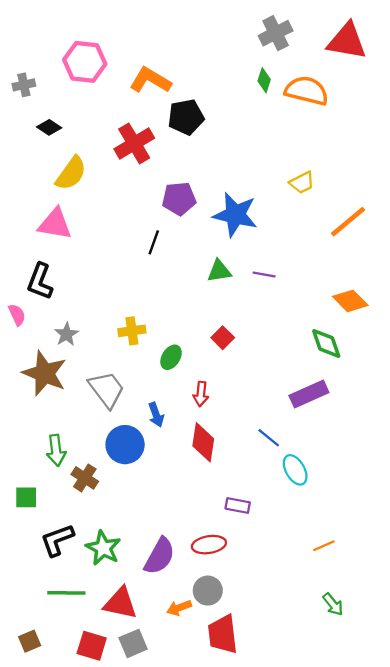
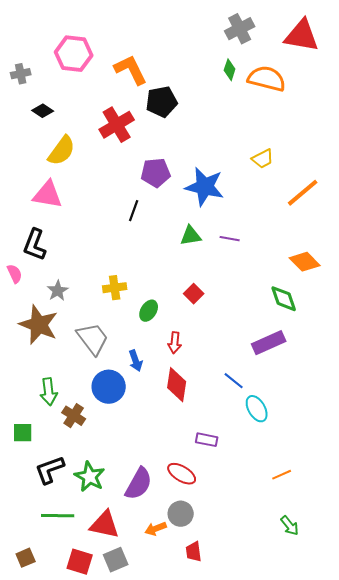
orange L-shape: (150, 80) -> (131, 70), turned 33
red ellipse: (209, 545) -> (182, 474), turned 40
red trapezoid: (223, 634) -> (194, 552), size x0.6

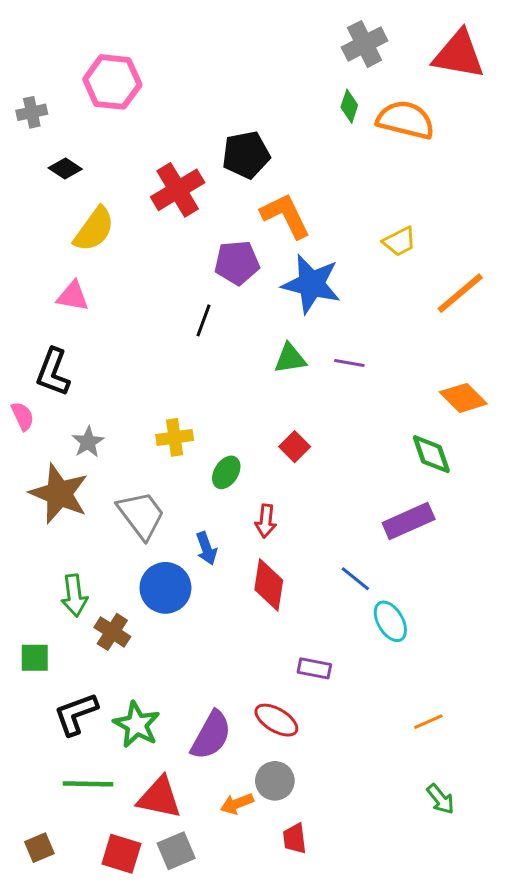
orange L-shape: (131, 70) -> (286, 216), moved
pink triangle: (48, 195) -> (73, 296), size x0.7

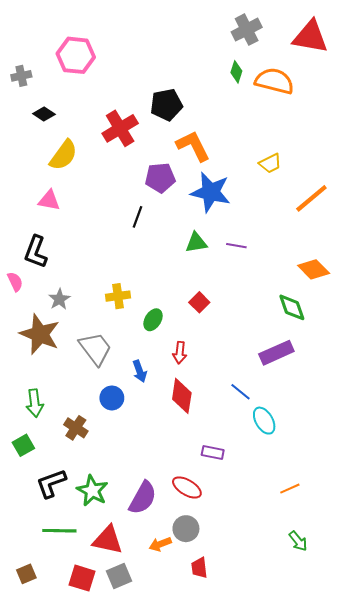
blue circle: (165, 588) -> (112, 398), size x0.7
green arrow: (74, 595) -> (35, 403), moved
green square: (35, 658) -> (23, 445), turned -30

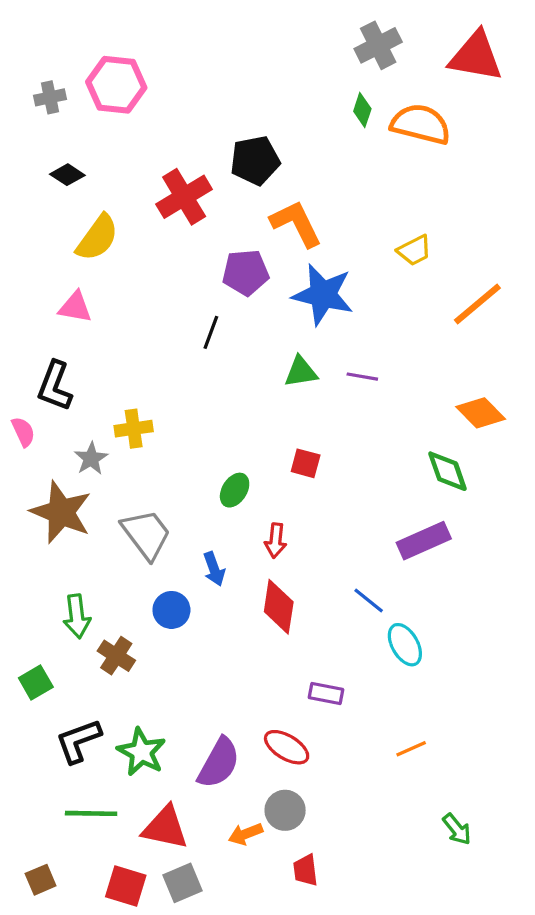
gray cross: (21, 76) -> (50, 97), moved
yellow cross: (118, 296) -> (134, 429), moved
red square: (199, 302) -> (306, 463), turned -30
green arrow: (35, 403) -> (77, 616), moved
orange line: (290, 489) -> (411, 749), moved

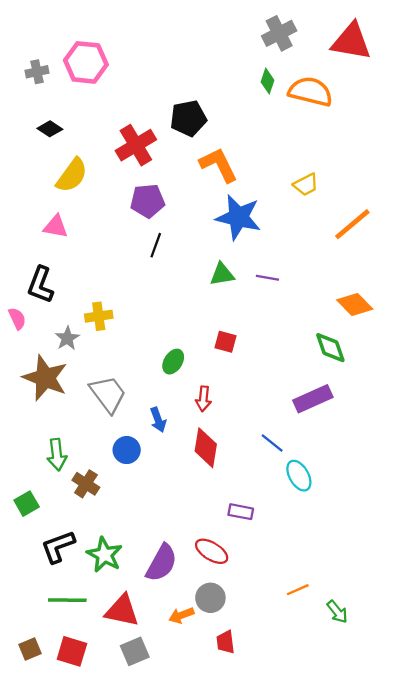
purple pentagon: (246, 272) -> (148, 201), moved
orange line: (411, 749) -> (298, 590), moved
red square: (126, 886) -> (72, 651), moved

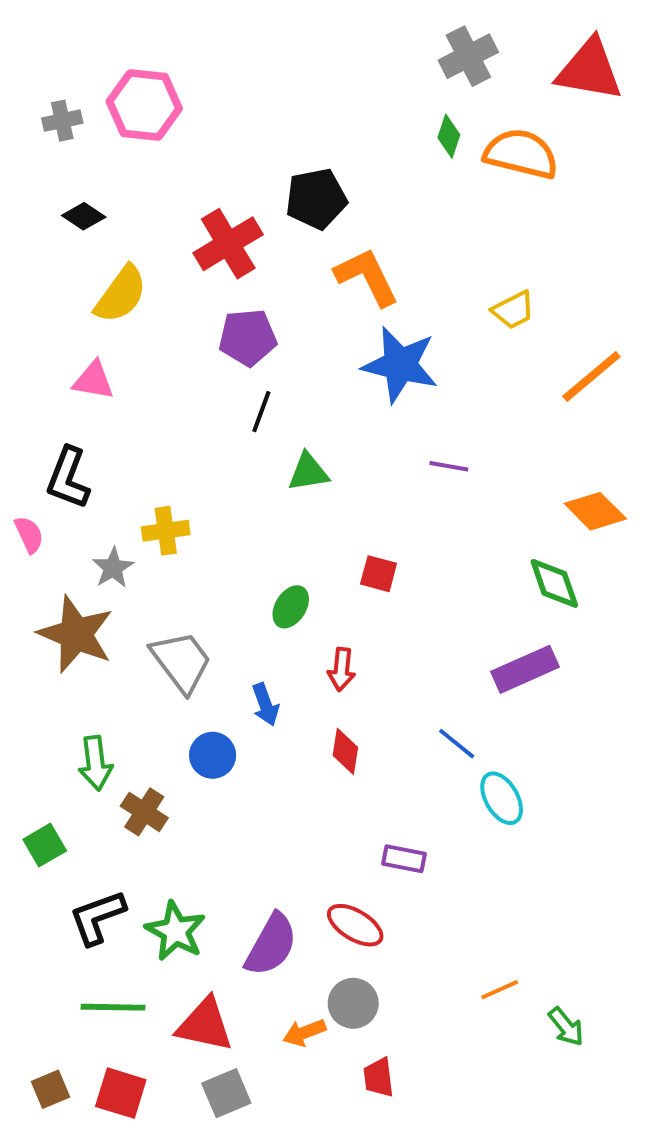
green triangle: (222, 274) -> (308, 472), moved
red diamond: (206, 448) -> (345, 751), size x0.7

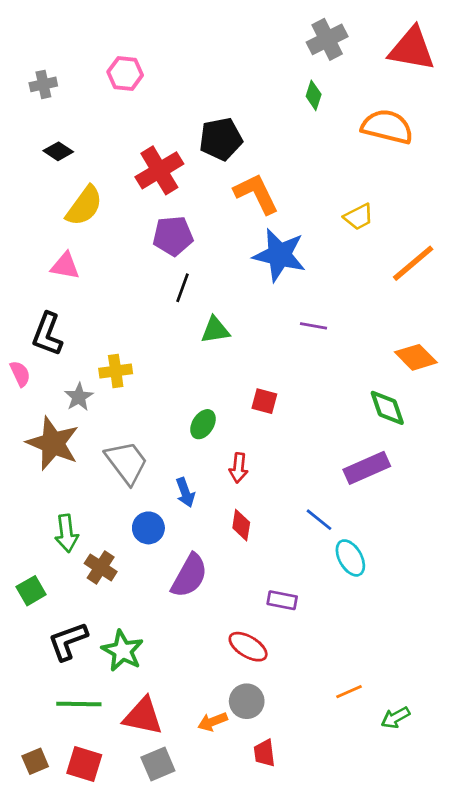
pink hexagon: (144, 105) -> (125, 74), moved, size x0.7
orange semicircle: (521, 154) -> (387, 127), moved
purple semicircle: (271, 945) -> (189, 576), moved
green arrow: (566, 1027) -> (395, 718), turned 100

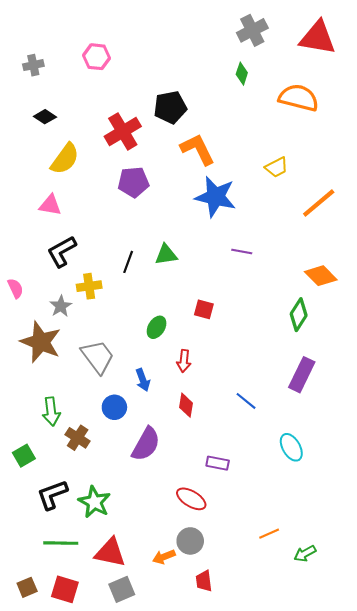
black line: (183, 288) -> (128, 262), moved
black L-shape: (47, 334) -> (62, 251), moved, turned 40
green diamond: (387, 408) -> (299, 315), turned 52
purple rectangle: (367, 468) -> (302, 375), moved, turned -40
cyan ellipse: (350, 558) -> (291, 447), moved

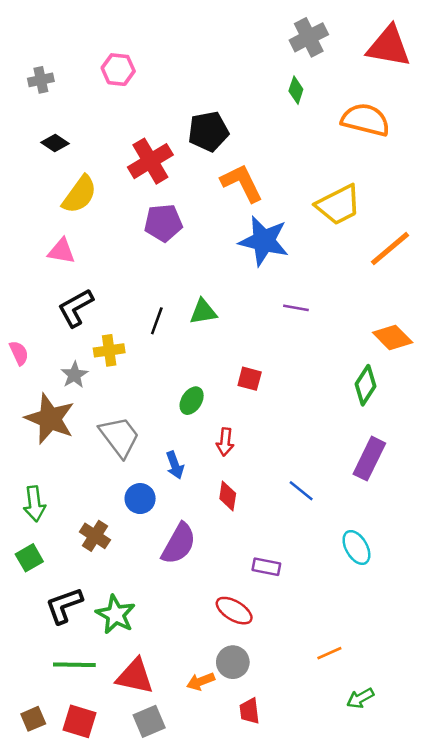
yellow trapezoid: (277, 167) -> (338, 205), size x1.6
green arrow: (51, 411) -> (34, 504), moved
green arrow: (305, 554) -> (360, 698), moved

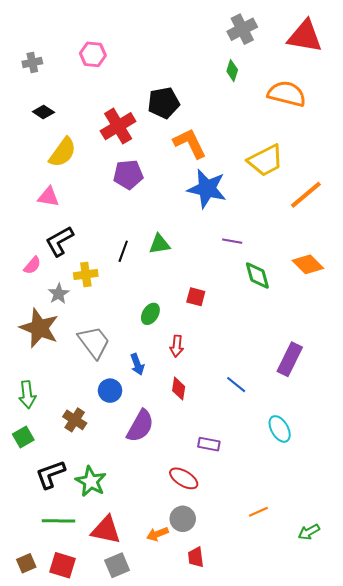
pink semicircle: (19, 353) -> (32, 265), moved, turned 66
green diamond: (365, 385) -> (257, 276), moved, turned -48
green arrow: (360, 698) -> (309, 532), moved

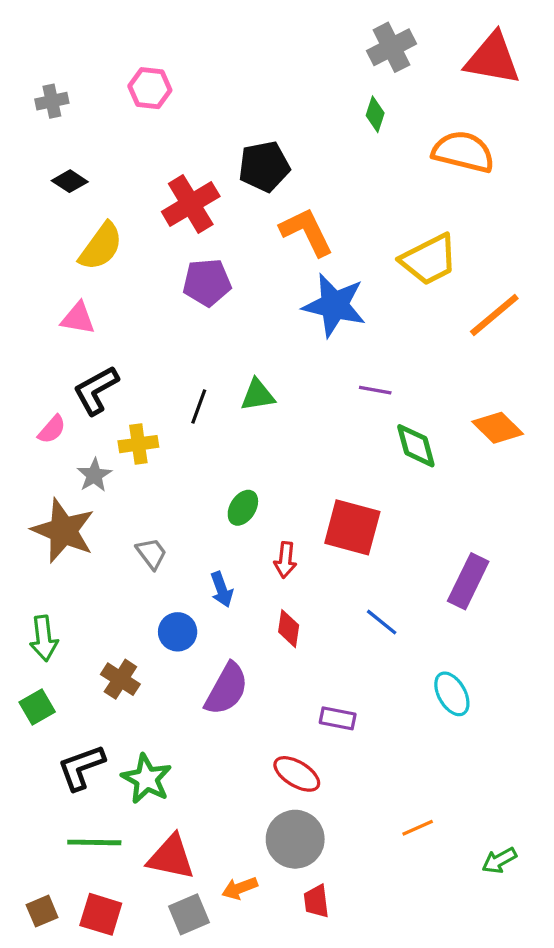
red square: (196, 297) -> (352, 527), moved, size x1.8
gray trapezoid: (94, 342) -> (151, 553), size x0.6
gray circle: (183, 519) -> (295, 839), size x1.4
orange arrow: (157, 534) -> (240, 888), moved

